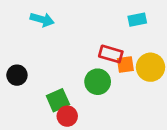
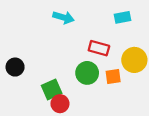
cyan arrow: (42, 20) -> (63, 17), moved
orange square: (125, 65) -> (113, 76), moved

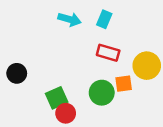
cyan rectangle: (123, 17) -> (104, 19), moved, turned -56
green circle: (87, 73) -> (102, 93), moved

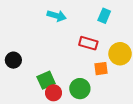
cyan rectangle: (104, 19) -> (104, 16), moved
green circle: (102, 93) -> (80, 89), moved

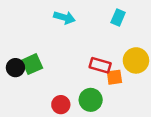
red rectangle: (88, 43) -> (100, 65), moved
green square: (46, 80) -> (32, 64), moved

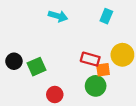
green square: (32, 64) -> (37, 67), moved
green circle: (91, 100) -> (96, 86), moved

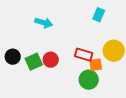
cyan arrow: (58, 16) -> (44, 23), moved
red circle: (55, 95) -> (51, 60), moved

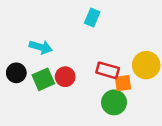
cyan rectangle: (99, 15) -> (92, 18), moved
cyan arrow: (44, 23) -> (41, 47), moved

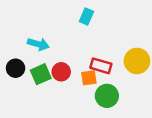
orange square: (123, 83) -> (89, 78), moved

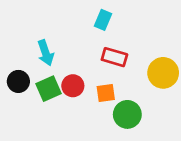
cyan arrow: (38, 44) -> (46, 53), turned 55
red rectangle: (101, 66) -> (114, 57), moved

